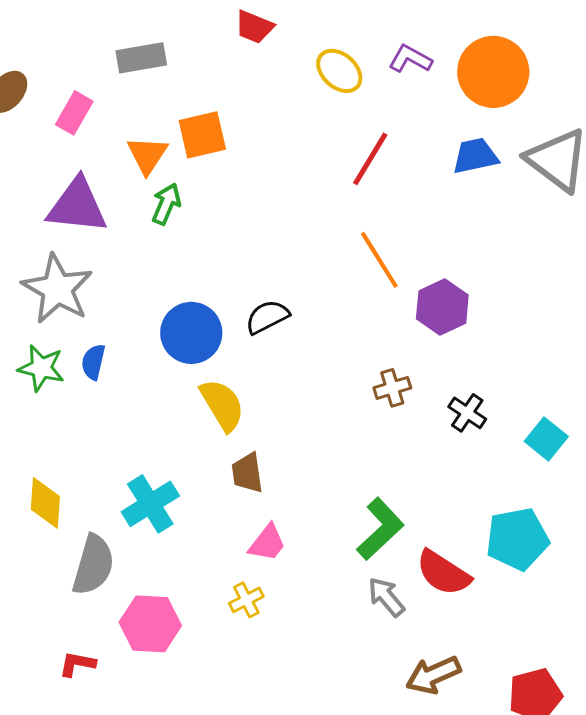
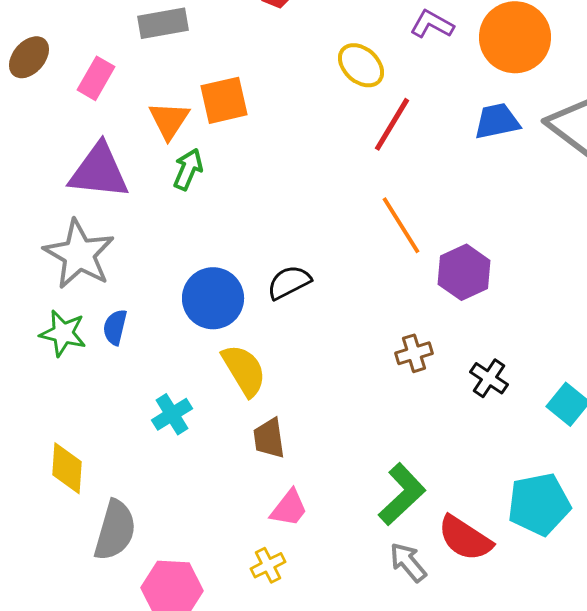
yellow ellipse: (339, 71) -> (361, 65), moved
cyan cross: (150, 504) -> (172, 414), moved, size x0.7

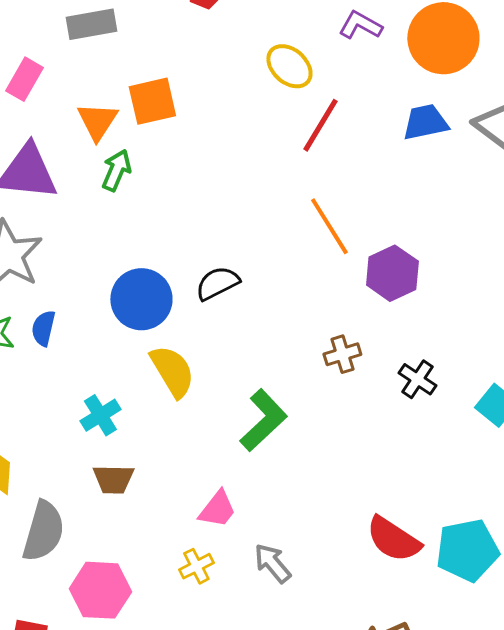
brown trapezoid: (269, 438) -> (113, 479), moved, turned -81
green L-shape: (402, 494) -> (263, 420), moved
cyan pentagon: (539, 504) -> (467, 550), moved
gray arrow: (408, 562) -> (272, 563), moved

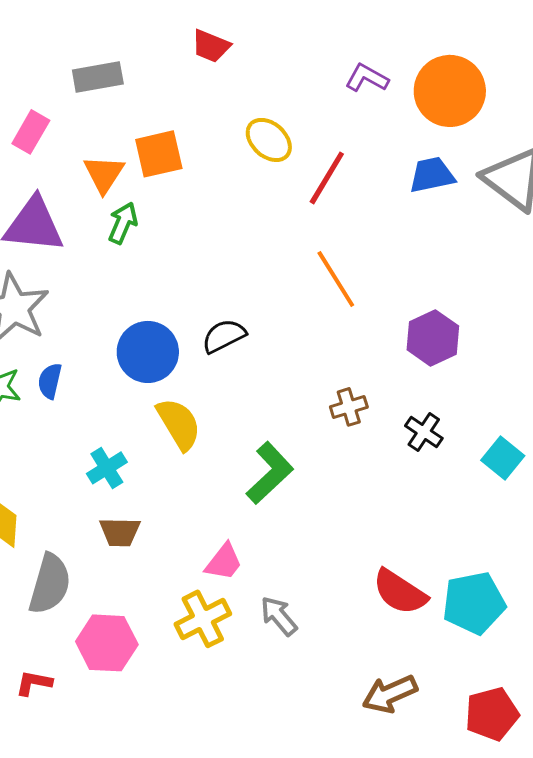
yellow ellipse: (289, 66) -> (269, 140), moved
purple hexagon: (392, 273) -> (433, 338), moved
yellow cross: (196, 566) -> (203, 619), size x1.6

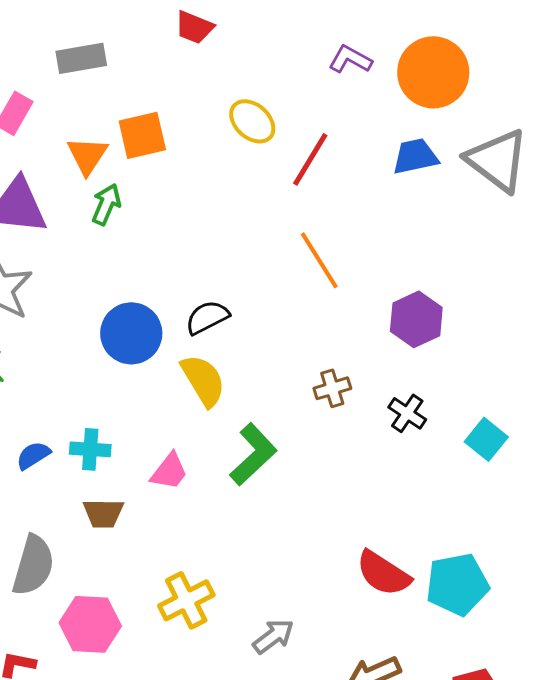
blue semicircle: (50, 381) -> (33, 455), moved, turned 45
yellow semicircle: (179, 424) -> (203, 380), moved
cyan cross: (107, 468) -> (90, 449), turned 36
pink trapezoid: (224, 562) -> (169, 471), moved
gray arrow: (279, 616) -> (273, 636), moved, turned 93

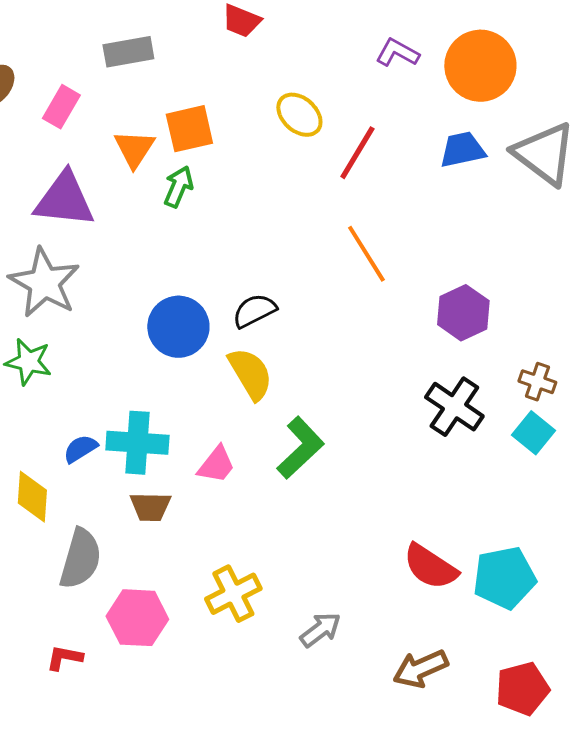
green arrow: (106, 204) -> (178, 187), moved
brown cross: (332, 388) -> (537, 382), moved, turned 36
black cross: (407, 413) -> (454, 407), size x1.5
cyan cross: (90, 449) -> (137, 443), size x1.5

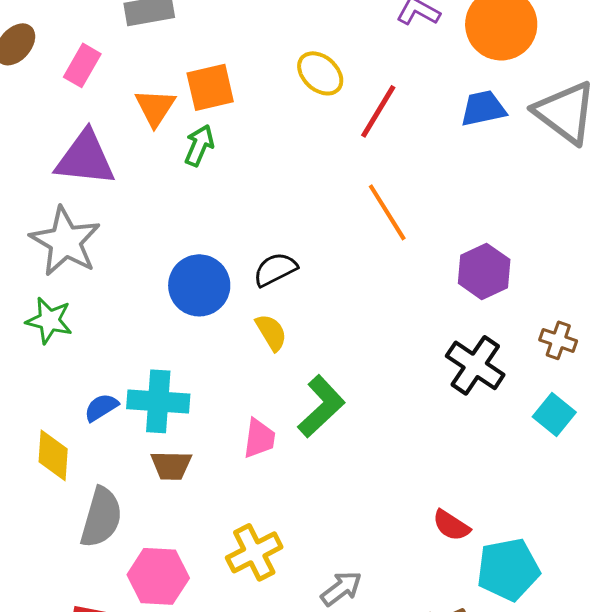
yellow semicircle: (250, 374) -> (271, 332), size x0.7
cyan square: (533, 433) -> (554, 414), moved
pink trapezoid: (216, 465) -> (259, 438), moved, turned -30
red semicircle: (430, 567) -> (451, 525), size x0.7
cyan pentagon: (504, 578) -> (508, 569), moved

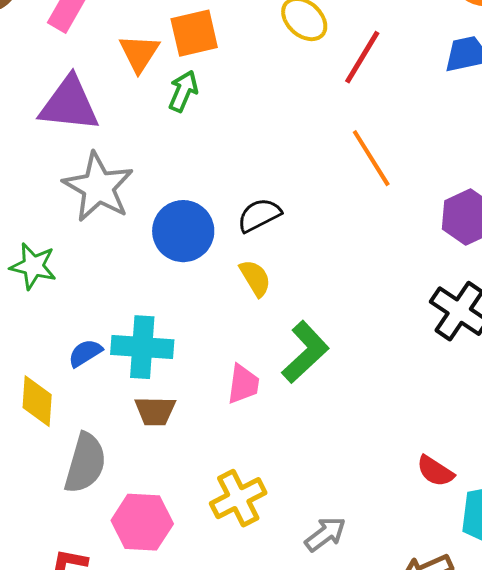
gray star: (65, 241) -> (98, 187), moved

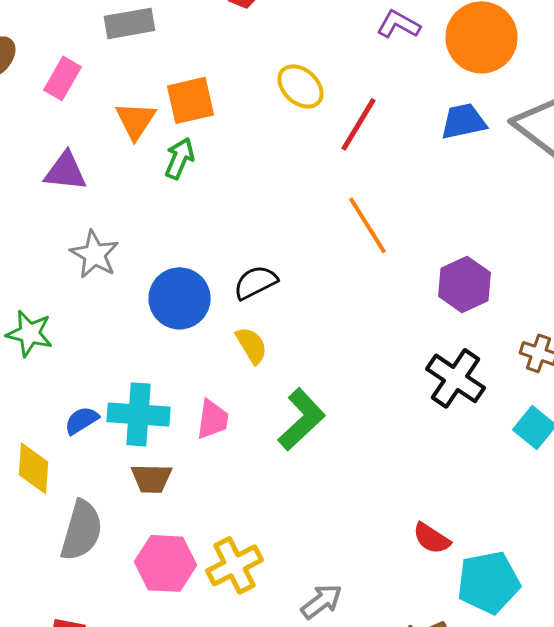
purple triangle: (69, 104) -> (66, 171), size x0.7
gray star: (98, 187) -> (94, 254), size x0.7
pink trapezoid: (243, 384) -> (212, 419), moved
pink hexagon: (142, 522) -> (166, 563), moved

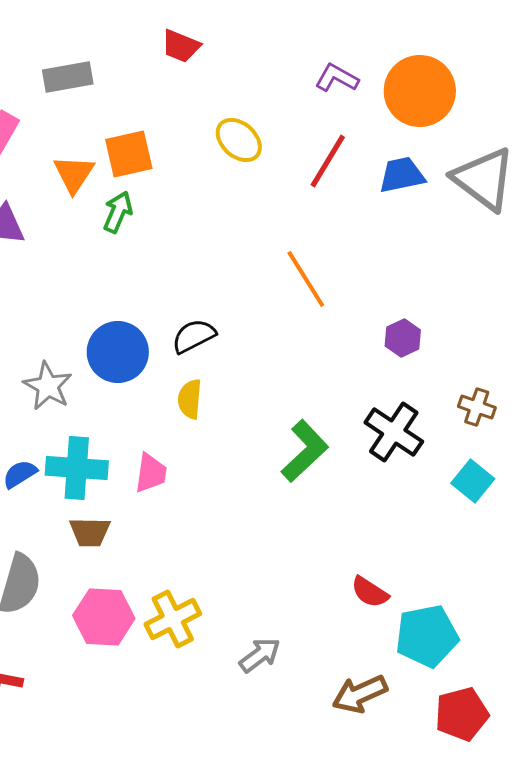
red line: (358, 124) -> (328, 161), moved
gray star: (94, 254) -> (48, 386), moved
purple hexagon: (464, 284) -> (403, 338), size x0.7
yellow semicircle: (252, 345) -> (190, 399), turned -144
green L-shape: (302, 419) -> (305, 451), moved

